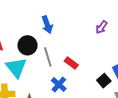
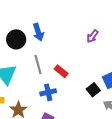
black circle: (27, 45) -> (16, 39), moved
blue cross: (59, 85) -> (48, 92), turned 35

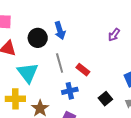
black square: (93, 90) -> (105, 99), moved

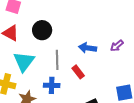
blue arrow: (60, 31) -> (88, 48), moved, turned 102
blue cross: (70, 91) -> (52, 85), moved

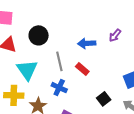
blue cross: (52, 85) -> (59, 88), turned 35

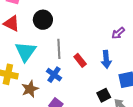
blue arrow: (87, 43) -> (106, 59), moved, turned -102
black square: (104, 99) -> (104, 95), moved

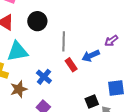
gray line: (59, 49) -> (64, 41), moved
cyan triangle: (26, 52) -> (17, 51), turned 40
blue arrow: (106, 59) -> (91, 56), moved, turned 66

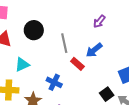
purple arrow: (111, 41) -> (99, 22), moved
cyan triangle: (17, 51) -> (22, 65), size x0.7

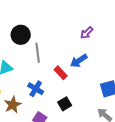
gray line: (64, 43) -> (38, 53), moved
black square: (107, 94) -> (65, 104), moved

